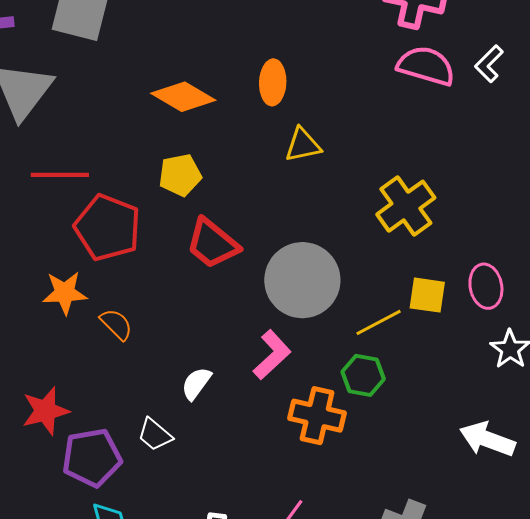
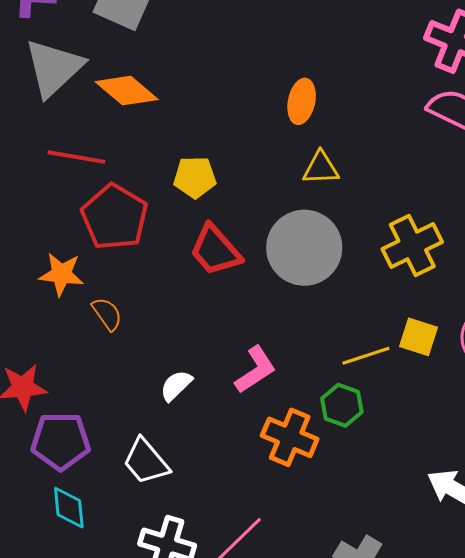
orange diamond: (183, 97) -> (127, 91), moved
gray circle: (302, 280) -> (304, 248), moved
white trapezoid: (155, 435) -> (146, 461), moved, size x1.4

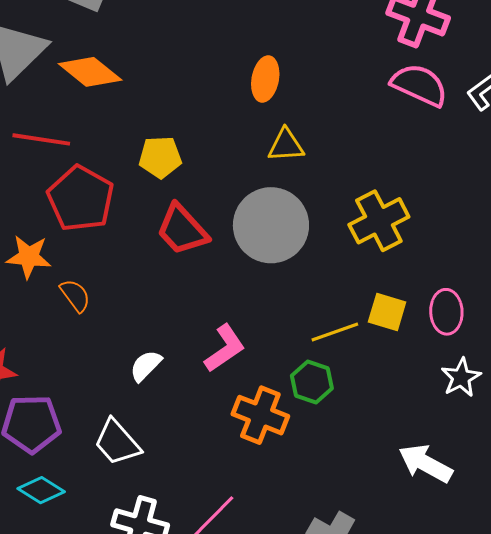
cyan diamond: (69, 508) -> (41, 490), turned -51

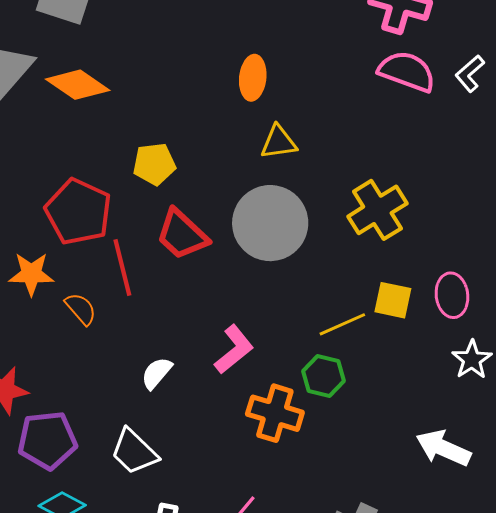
red line: (41, 139) -> (122, 267), moved, turned 72

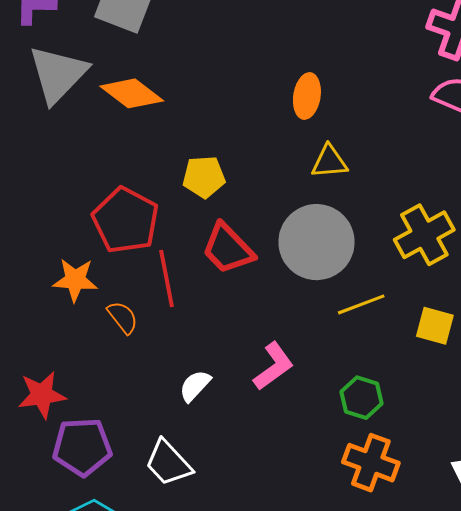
yellow line: (342, 324) -> (361, 304), moved
orange cross: (275, 413) -> (371, 463), moved

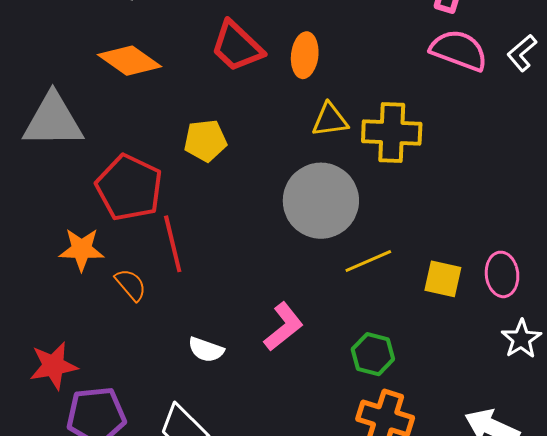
gray triangle: (58, 74) -> (53, 121), moved, turned 48
yellow cross: (424, 235) -> (392, 132), moved, turned 34
red trapezoid: (228, 249) -> (237, 46), moved
white semicircle: (195, 386) -> (206, 350), turned -111

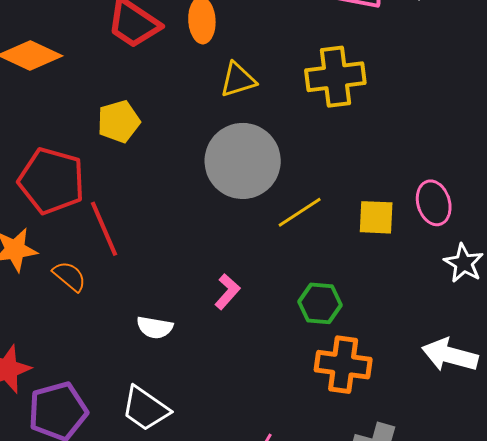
yellow cross: (392, 132) -> (335, 77), moved
pink L-shape: (284, 327) -> (227, 292), size x0.7

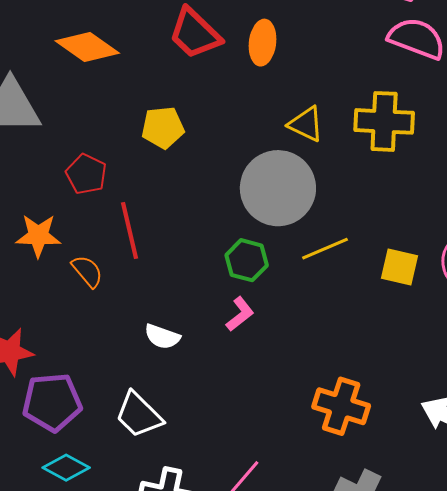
yellow triangle: (238, 80) -> (306, 124), moved, turned 33
red pentagon: (51, 181) -> (86, 174), size x0.6
green hexagon: (320, 303) -> (247, 260), moved

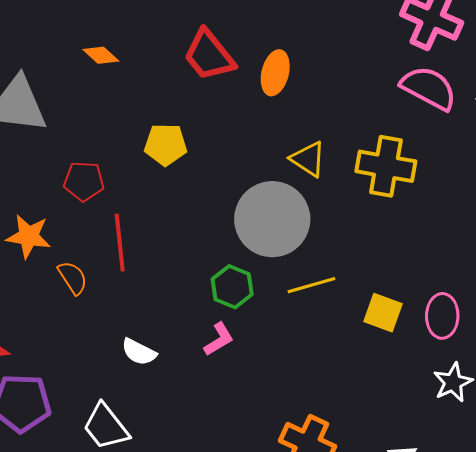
orange diamond: (87, 47) -> (101, 55), size x0.6
red pentagon: (86, 174) -> (84, 181), turned -30

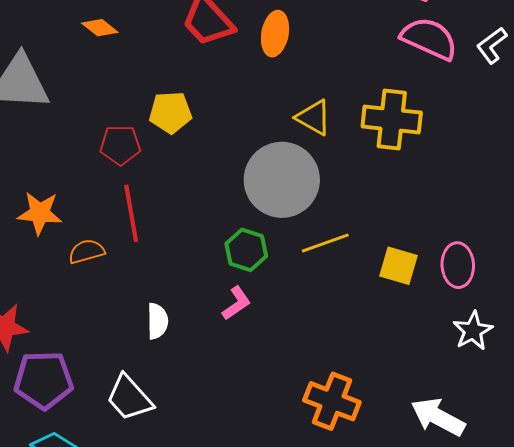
red pentagon: (84, 181) -> (120, 145), moved
orange semicircle: (73, 278) -> (86, 251), turned -69
white semicircle: (139, 352) -> (157, 321), turned -114

